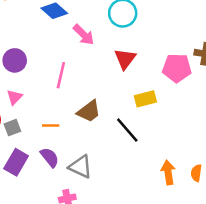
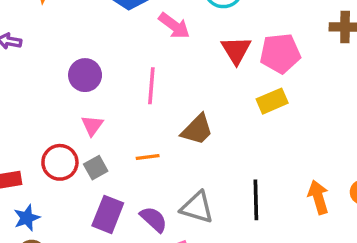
pink pentagon: (177, 68) -> (280, 53), moved
black line: (127, 130) -> (256, 200), moved, turned 48
purple semicircle: (50, 157) -> (154, 219), moved

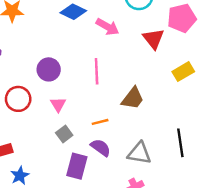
pink pentagon: (280, 53) -> (182, 18), moved
red circle: (60, 162) -> (18, 99), moved
purple semicircle: (154, 219) -> (101, 148), moved

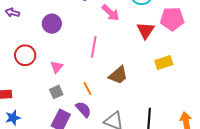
purple circle: (49, 69) -> (52, 24), moved
orange line: (100, 122) -> (87, 89), turned 64

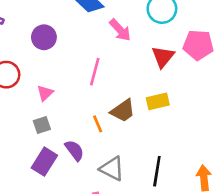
yellow rectangle: (164, 63) -> (158, 101), moved
orange line: (87, 89) -> (98, 124), moved

